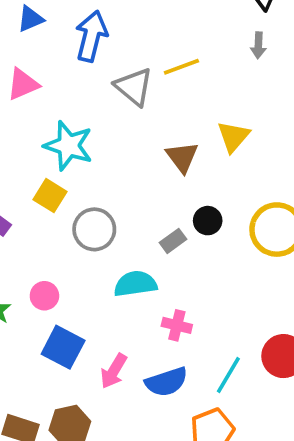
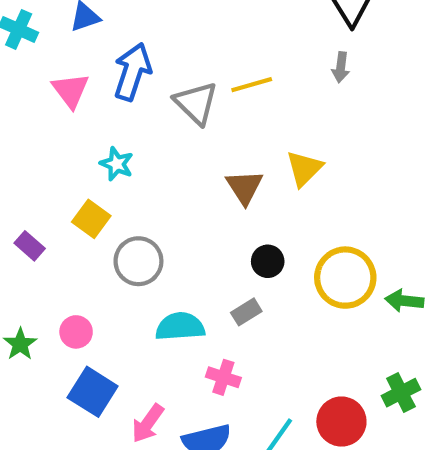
blue arrow: (91, 36) -> (132, 72), moved
pink triangle: (23, 84) -> (71, 90), turned -48
cyan star: (68, 146) -> (117, 164), size x0.6
gray rectangle: (173, 241) -> (246, 312), moved

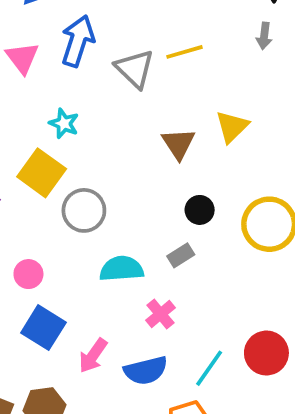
yellow square: (91, 219) -> (42, 173), size x1.4
pink cross: (223, 377) -> (161, 314), turned 32

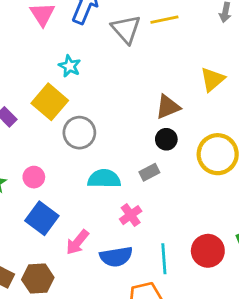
yellow triangle: (232, 127) -> (213, 79), moved
brown triangle: (179, 144) -> (168, 107), moved, turned 36
cyan line: (209, 368) -> (164, 259), turned -44

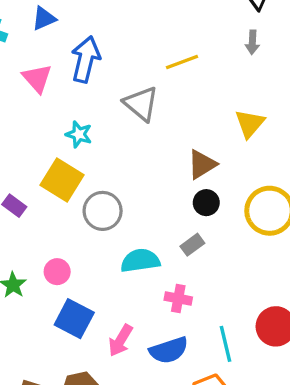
gray triangle: (126, 29) -> (141, 104), moved
pink cross: (131, 215) -> (178, 299), turned -35

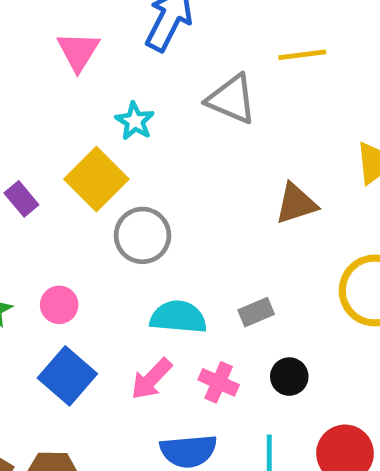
pink triangle: (37, 78) -> (78, 51), moved
gray triangle: (141, 104) -> (232, 99), turned -30
black circle: (206, 203) -> (289, 377), moved
pink arrow: (121, 340) -> (151, 379), moved

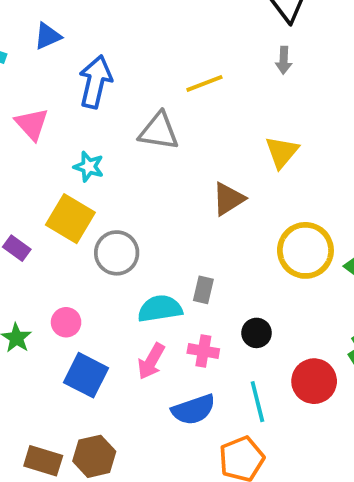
gray rectangle: (256, 312) -> (203, 290), moved, turned -40

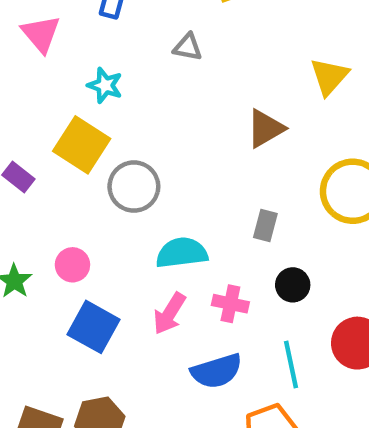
gray triangle: (159, 131) -> (188, 47), size x0.6
gray rectangle: (203, 290) -> (265, 226), moved

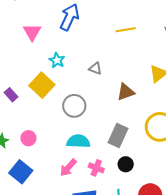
gray triangle: (188, 47) -> (95, 68), moved
gray circle: (134, 187) -> (74, 106), moved
gray rectangle: (265, 226) -> (118, 136), size x1.6
blue square: (93, 327) -> (21, 172), moved

